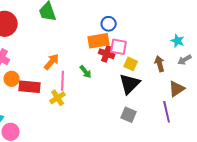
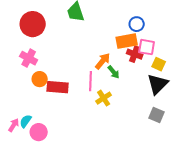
orange arrow: (52, 62) -> (103, 61), moved
yellow cross: (58, 98) -> (104, 98), moved

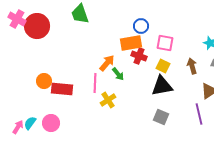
pink square: (147, 47) -> (165, 43), moved
pink cross: (29, 58) -> (17, 19), moved
black triangle: (158, 84) -> (162, 86), turned 35
pink circle: (39, 132) -> (51, 123), moved

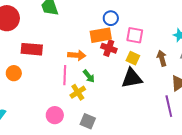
orange arrow: (107, 63) -> (77, 55), turned 54
green arrow: (118, 74) -> (89, 76), moved
red rectangle: (62, 89) -> (32, 49), moved
gray square: (161, 117) -> (88, 121), moved
pink circle: (51, 123) -> (55, 115), moved

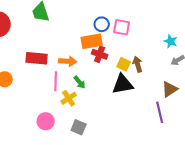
pink square: (135, 35) -> (122, 27), moved
red rectangle: (32, 49) -> (37, 58), moved
brown arrow: (162, 58) -> (138, 64), moved

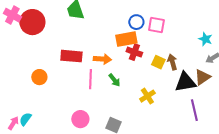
black triangle: (123, 84) -> (185, 82), moved
brown triangle: (170, 89) -> (202, 77), moved
yellow cross: (69, 98) -> (147, 96), moved

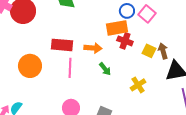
pink square: (156, 25) -> (147, 14), turned 30
orange circle: (39, 77) -> (30, 66), size x1.5
pink line: (90, 79) -> (70, 68), moved

